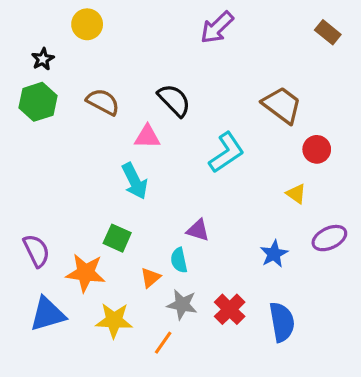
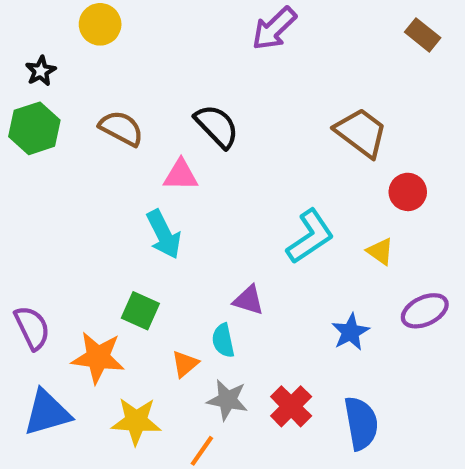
cyan L-shape: (226, 153) -> (310, 237), moved

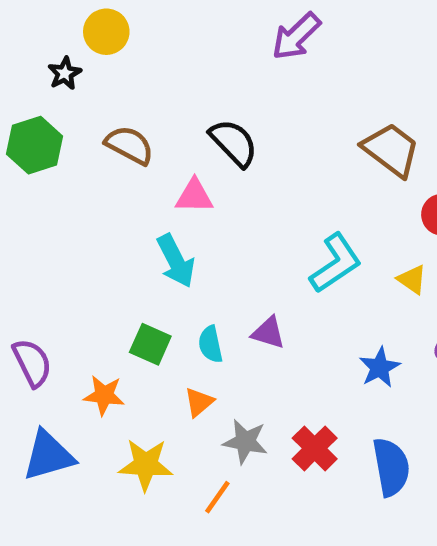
black star: (41, 71) -> (65, 73), moved
cyan semicircle: (223, 340) -> (211, 344), moved
orange star: (98, 357) -> (104, 395), size x0.7

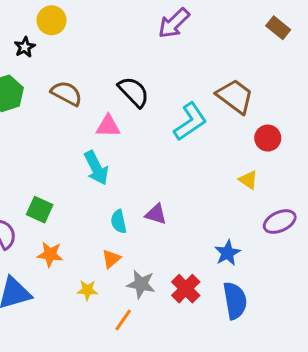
cyan L-shape: (336, 263) -> (190, 122), moved
green square: (150, 344) -> (40, 210), moved
blue star: (380, 367) -> (227, 253), moved
yellow star: (146, 465) -> (87, 290), moved, size x0.6

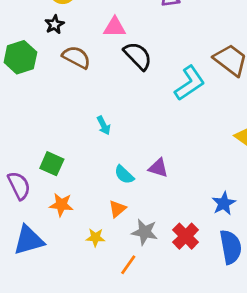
black star: (25, 47) -> (55, 24), moved
pink triangle: (108, 126) -> (115, 27), moved
cyan arrow: (96, 168) -> (104, 126), size x0.6
cyan semicircle: (119, 222) -> (124, 175), turned -35

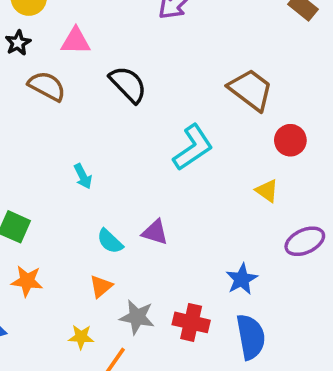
pink triangle: (115, 27) -> (76, 41), moved
cyan L-shape: (190, 83) -> (193, 147), moved
red cross: (186, 236) -> (191, 322), turned -32
yellow star: (95, 237) -> (81, 337), moved

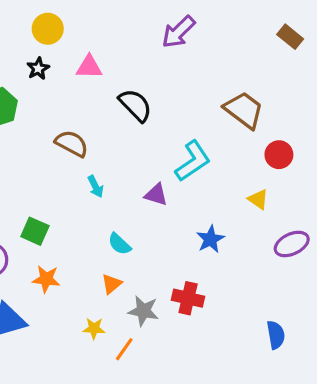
brown semicircle: (47, 86) -> (72, 144), moved
purple triangle: (155, 232) -> (156, 195), moved
blue star: (242, 279) -> (210, 239), moved
red cross: (191, 322) -> (188, 298), moved
blue semicircle: (251, 337) -> (276, 335), moved, size x0.7

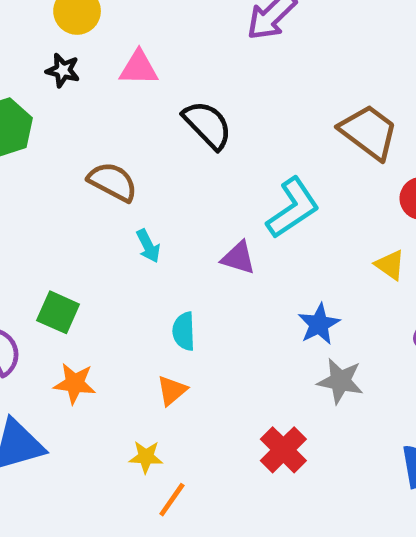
black star: (38, 69) -> (63, 70), turned -30
cyan semicircle: (119, 244) -> (184, 331), turned 45
red cross: (188, 298) -> (283, 450), moved, turned 32
gray star: (143, 311) -> (340, 381), moved
orange line: (124, 349) -> (172, 500), moved

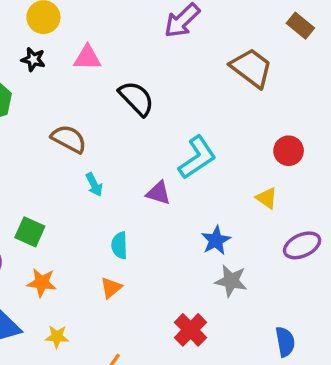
brown trapezoid: (369, 132) -> (251, 68), moved
yellow star: (146, 457) -> (57, 337), moved

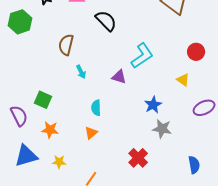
brown semicircle: (69, 139) -> (66, 45), turned -105

